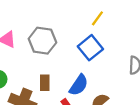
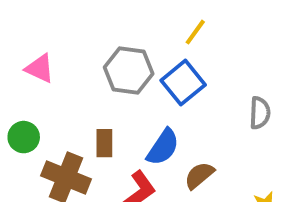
gray hexagon: (42, 41) -> (129, 70), moved

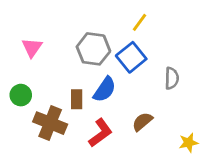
pink triangle: (40, 68) -> (32, 48), turned 40
gray semicircle: (260, 113) -> (172, 78), moved
blue semicircle: (163, 147) -> (105, 89), moved

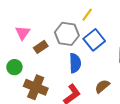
yellow line: (140, 22) -> (87, 15), moved
blue semicircle: (105, 89) -> (75, 63), turned -36
brown rectangle: (77, 99) -> (41, 47), moved, turned 56

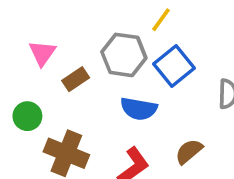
blue semicircle: (75, 63) -> (139, 109), turned 102

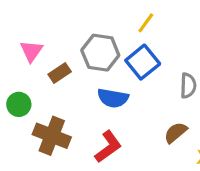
yellow line: (161, 20) -> (146, 23), moved
brown semicircle: (189, 151) -> (176, 133), moved

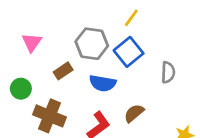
brown rectangle: (60, 73) -> (63, 71), moved
brown semicircle: (176, 133) -> (134, 113), moved

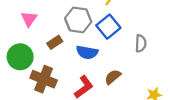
green circle: (21, 89) -> (20, 57), size x1.5

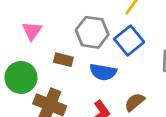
brown rectangle: (55, 42) -> (63, 60), turned 48

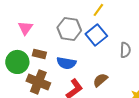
brown rectangle: (63, 60) -> (39, 54), moved
blue semicircle: (103, 72) -> (66, 63), moved

